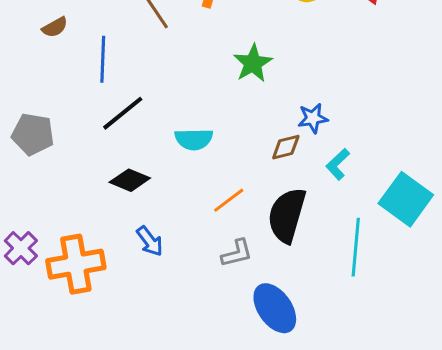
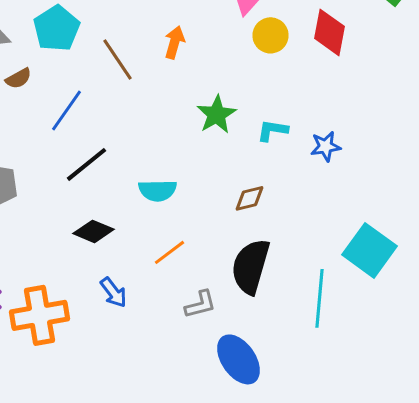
blue line: (103, 59) -> (66, 110), turned 33
blue star: (313, 118) -> (326, 146), moved
cyan L-shape: (338, 164) -> (272, 130), moved, turned 52
orange line: (229, 200) -> (170, 252), moved

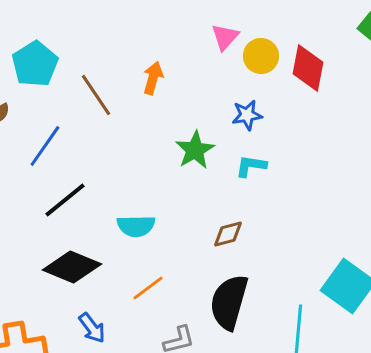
yellow circle: (270, 35) -> (261, 56), moved
blue star: (326, 146) -> (247, 115), moved
black diamond: (94, 231) -> (72, 267), size x1.4

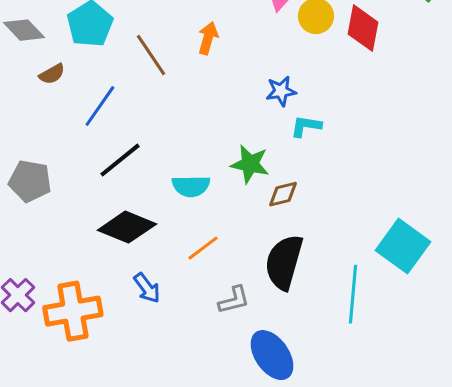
blue star: (247, 115) -> (281, 91), moved
green star: (195, 150) -> (250, 164), moved, turned -30

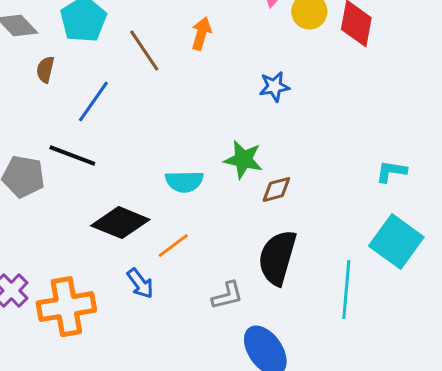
brown semicircle: (52, 74) -> (45, 70), turned 132
cyan L-shape: (306, 126) -> (391, 172), moved
black line: (120, 160) -> (72, 156), moved, turned 60
orange line: (203, 248) -> (173, 246), moved

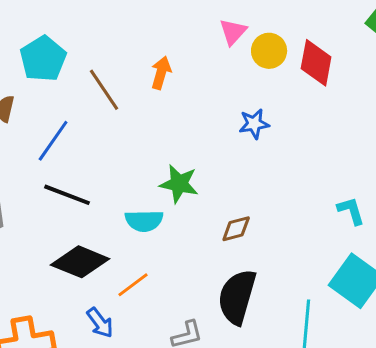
blue star: (274, 87) -> (254, 124), moved
black line: (72, 156) -> (67, 195), moved
green star: (243, 160) -> (179, 184), moved
cyan L-shape: (391, 172) -> (351, 211), turned 64

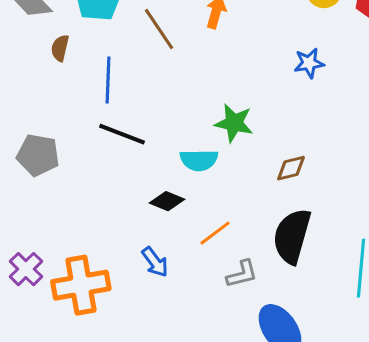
blue line: (53, 141) -> (108, 80), turned -33
black diamond: (80, 262) -> (167, 201), moved, size x0.6
orange line: (133, 285) -> (215, 233), moved

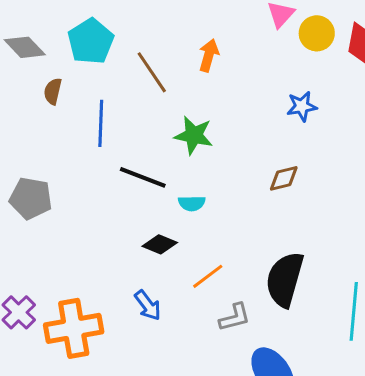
green star: (234, 123) -> (194, 135), moved
black line: (122, 134) -> (143, 177), moved
cyan semicircle: (199, 160) -> (192, 203), size x0.7
brown diamond: (291, 168) -> (284, 178), moved

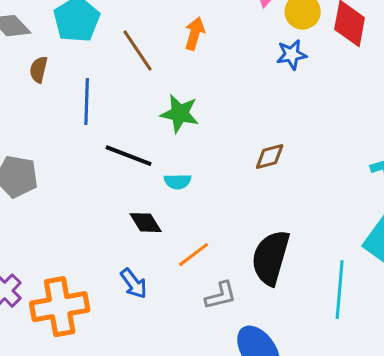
blue star: (302, 106) -> (292, 55), moved
black diamond: (160, 244) -> (146, 223), turned 36

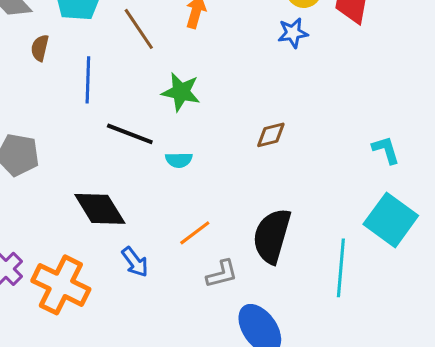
black diamond: (146, 223) -> (100, 209), moved, size x1.6
orange cross: (60, 307) -> (61, 285), turned 36

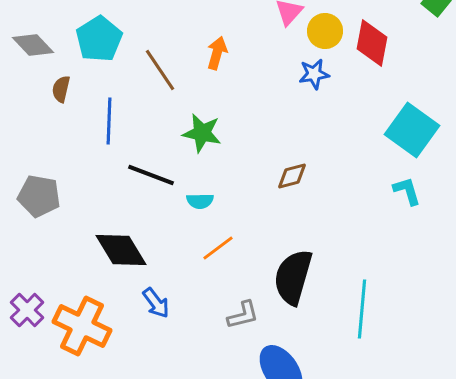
cyan square: (391, 220) -> (412, 130), moved
orange line: (195, 233) -> (218, 248), moved

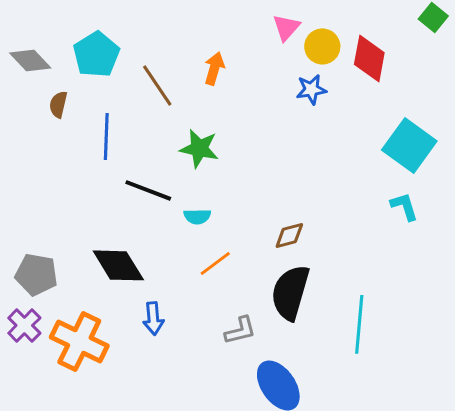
brown diamond: (292, 176) -> (289, 235), moved
gray pentagon: (39, 196) -> (36, 274), moved
blue arrow: (156, 303) -> (153, 318), turned 32

